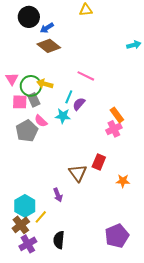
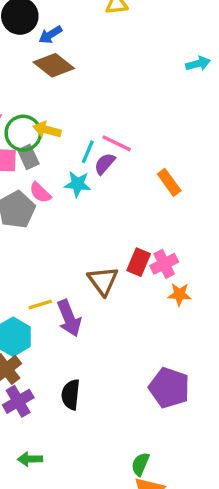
pink line: (86, 76) -> (117, 143), moved
pink cross: (114, 129) -> (164, 264), moved
purple arrow: (58, 195) -> (69, 318), size x1.5
yellow line: (41, 217) -> (40, 305), moved, turned 32
purple pentagon: (117, 236) -> (169, 388), turned -30

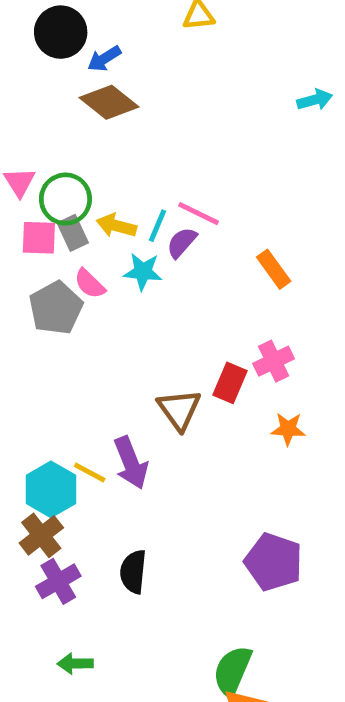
yellow arrow: (47, 130) -> (116, 226), moved
pink cross: (164, 264) -> (274, 361), moved
yellow line: (40, 305) -> (90, 472), moved, turned 45
green semicircle: (140, 464) -> (232, 671), size x1.5

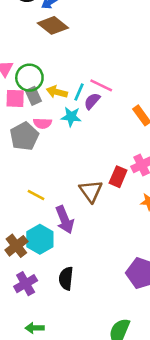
pink semicircle: (90, 284) -> (42, 123), turned -42
yellow line: (90, 472) -> (36, 195), moved
cyan hexagon: (51, 489) -> (40, 239), moved
brown cross: (41, 535) -> (16, 246), moved

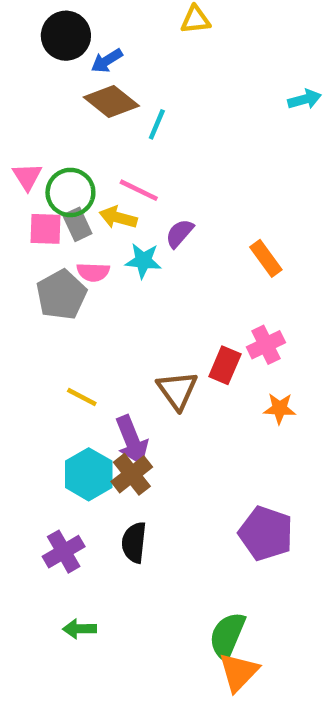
pink line: (101, 85) -> (139, 190), moved
cyan line: (79, 92) -> (157, 124), moved
brown cross: (16, 246) -> (132, 474), moved

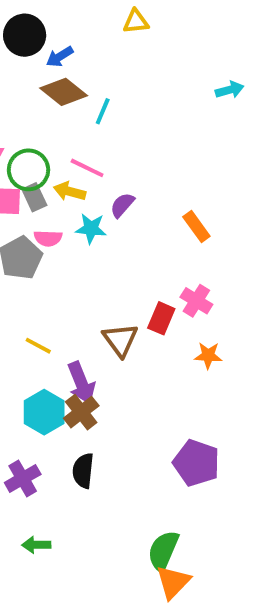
pink cross: (266, 345) -> (196, 301), turned -32

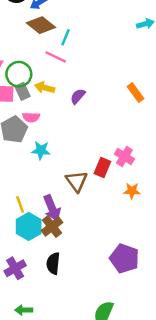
pink line: (87, 168) -> (56, 57), moved
orange rectangle: (196, 227) -> (136, 93), moved
cyan star: (91, 228) -> (41, 150), moved
yellow line: (38, 346) -> (20, 204), moved, turned 42

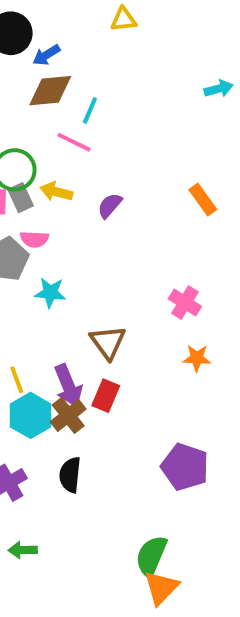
brown diamond: (41, 25) -> (50, 91), turned -44
red rectangle: (102, 168) -> (106, 396), moved

